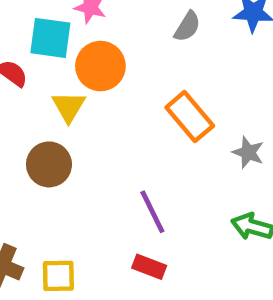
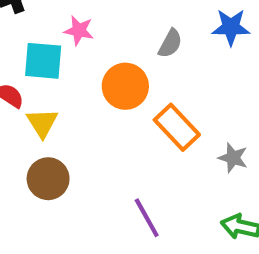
orange circle: (100, 66) -> (125, 86), moved
yellow triangle: (69, 107) -> (42, 123), moved

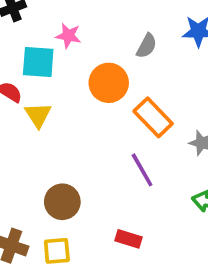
brown circle: (48, 179) -> (62, 202), moved
purple line: (147, 218) -> (142, 170), moved

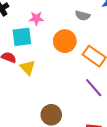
gray semicircle: (147, 46) -> (83, 16), turned 88

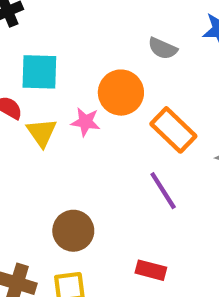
pink star: (36, 18) -> (85, 122), moved

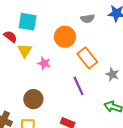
gray semicircle: (163, 48) -> (88, 19), turned -40
pink star: (85, 122) -> (44, 63), moved

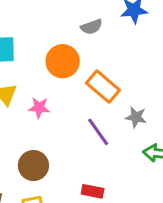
gray star: (112, 74) -> (136, 117), moved

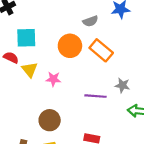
orange rectangle: (103, 87) -> (101, 50), moved
purple line: (98, 132) -> (95, 96), turned -50

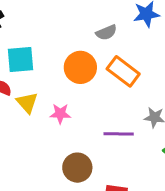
brown circle: (50, 120) -> (77, 168), moved

